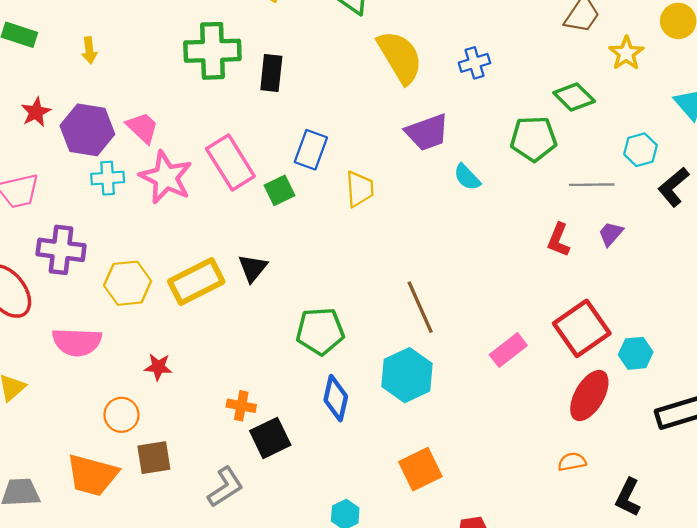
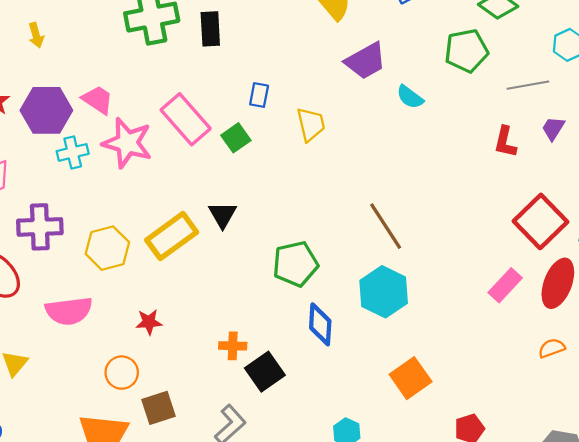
blue rectangle: (311, 150) -> (259, 95), size x0.7
pink rectangle: (508, 350) -> (505, 285), moved

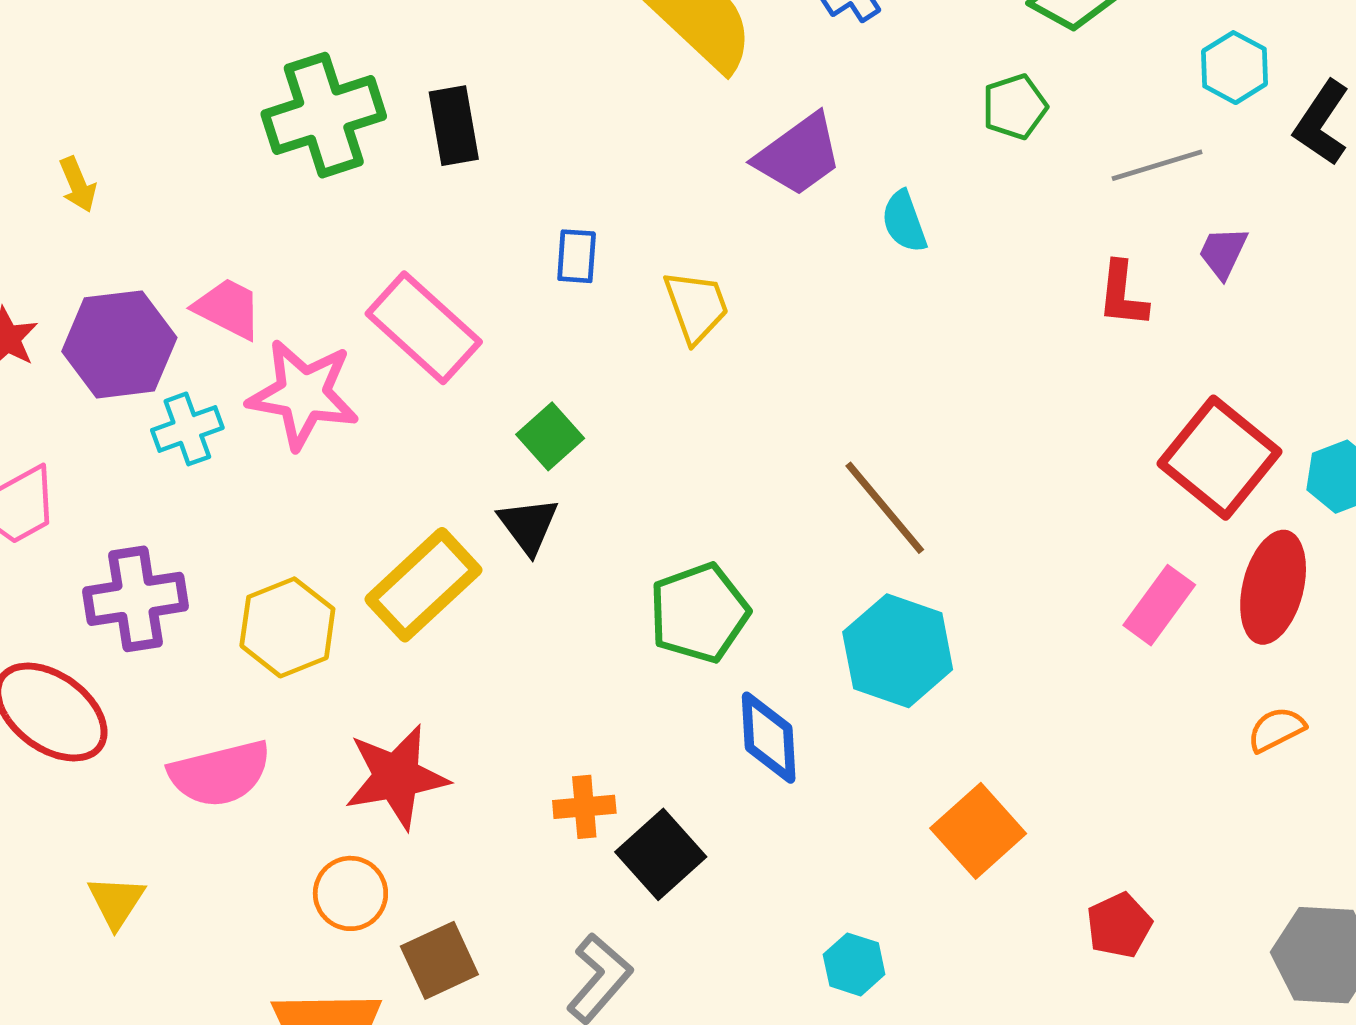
green pentagon: (466, 51) -> (1015, 107), size x0.7
cyan semicircle: (410, 97) -> (904, 222), turned 40
green square: (236, 138) -> (550, 436), moved
red star: (149, 322) -> (396, 777), size x1.8

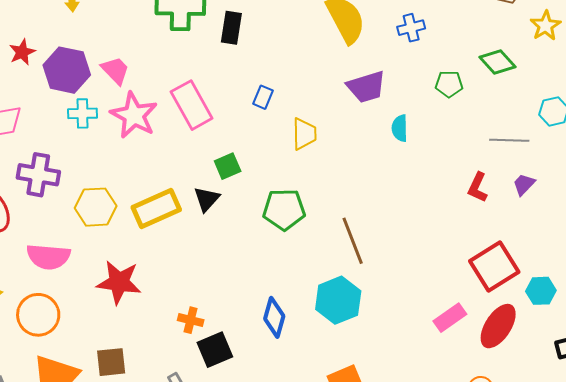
green pentagon: (1015, 107) -> (449, 84), moved
green pentagon: (699, 613) -> (284, 209), moved
orange circle: (350, 893) -> (38, 315), moved, size x1.4

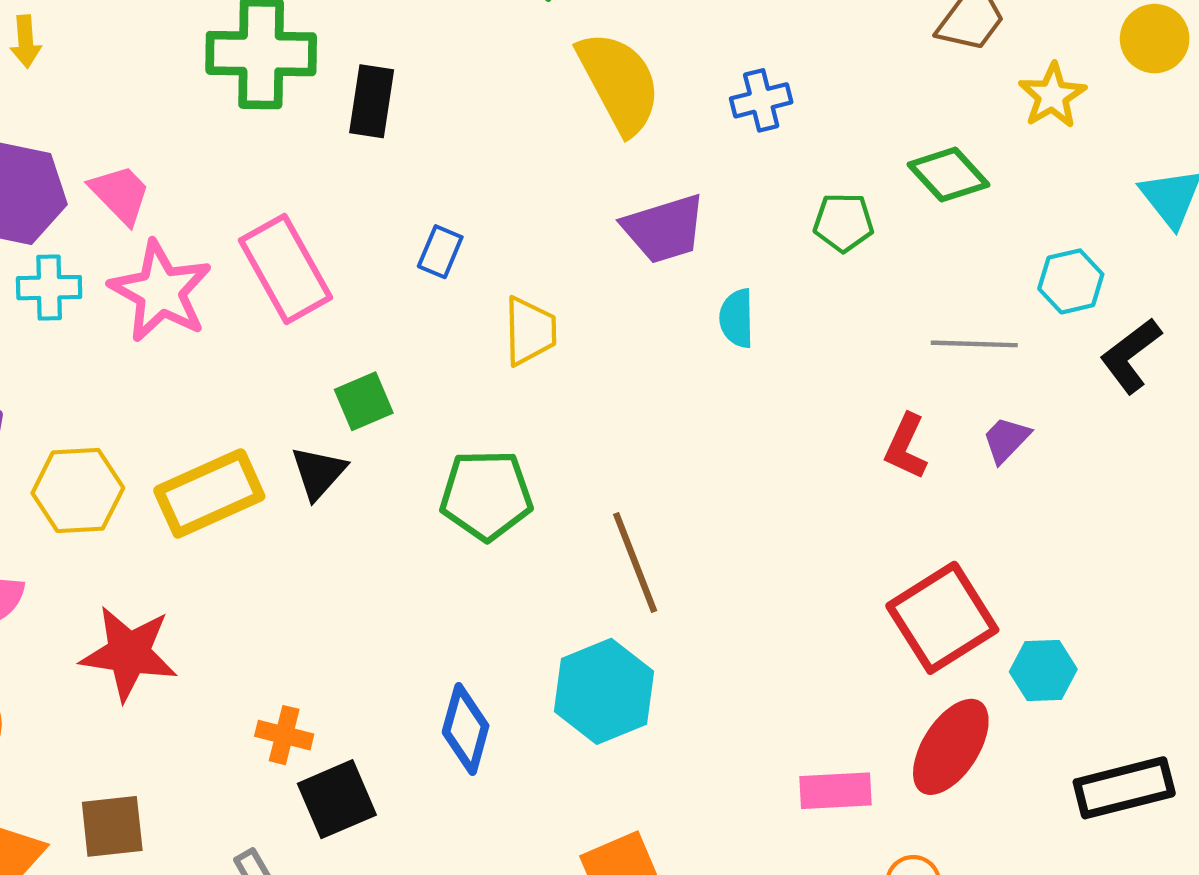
pink rectangle: (450, 318) -> (835, 791), moved, turned 32

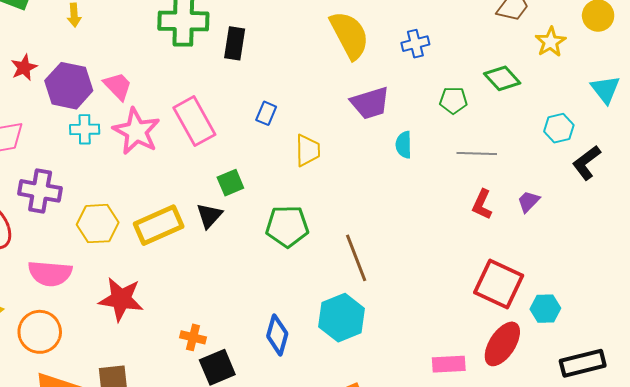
gray line: (974, 344) -> (477, 154), moved
red square: (942, 618) -> (499, 284), turned -33

